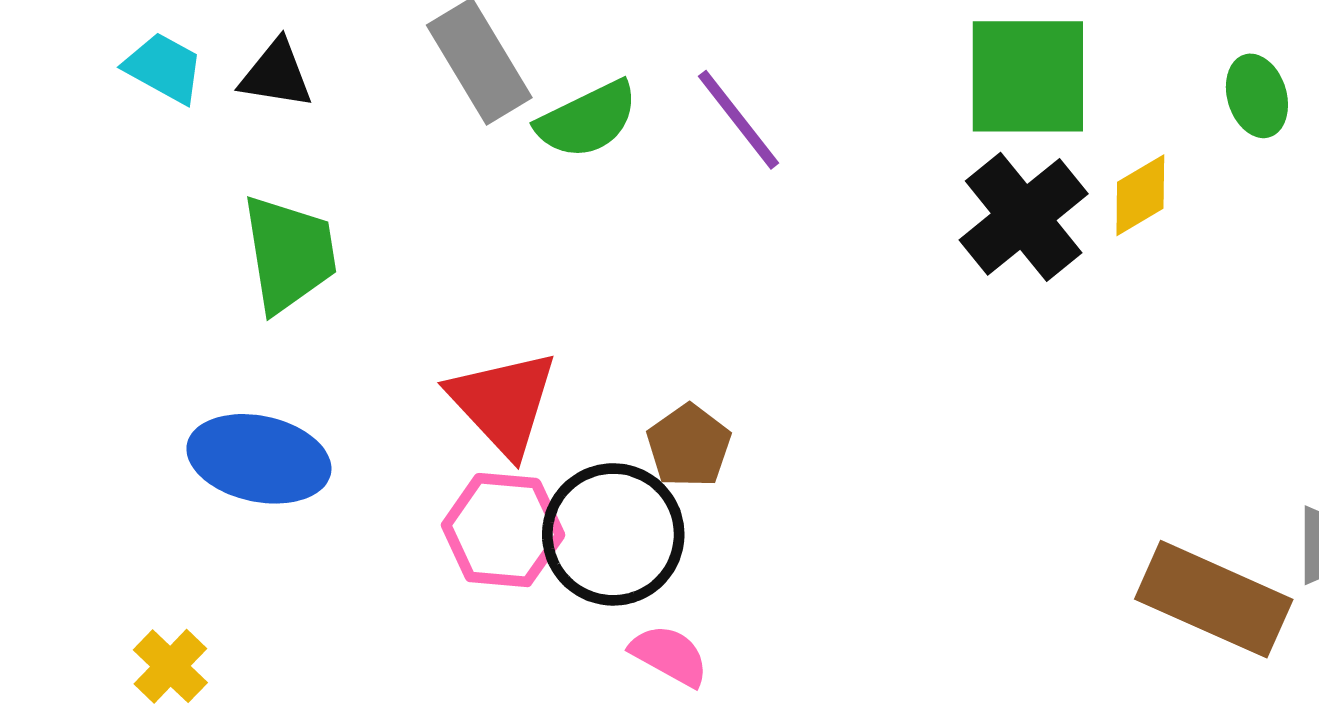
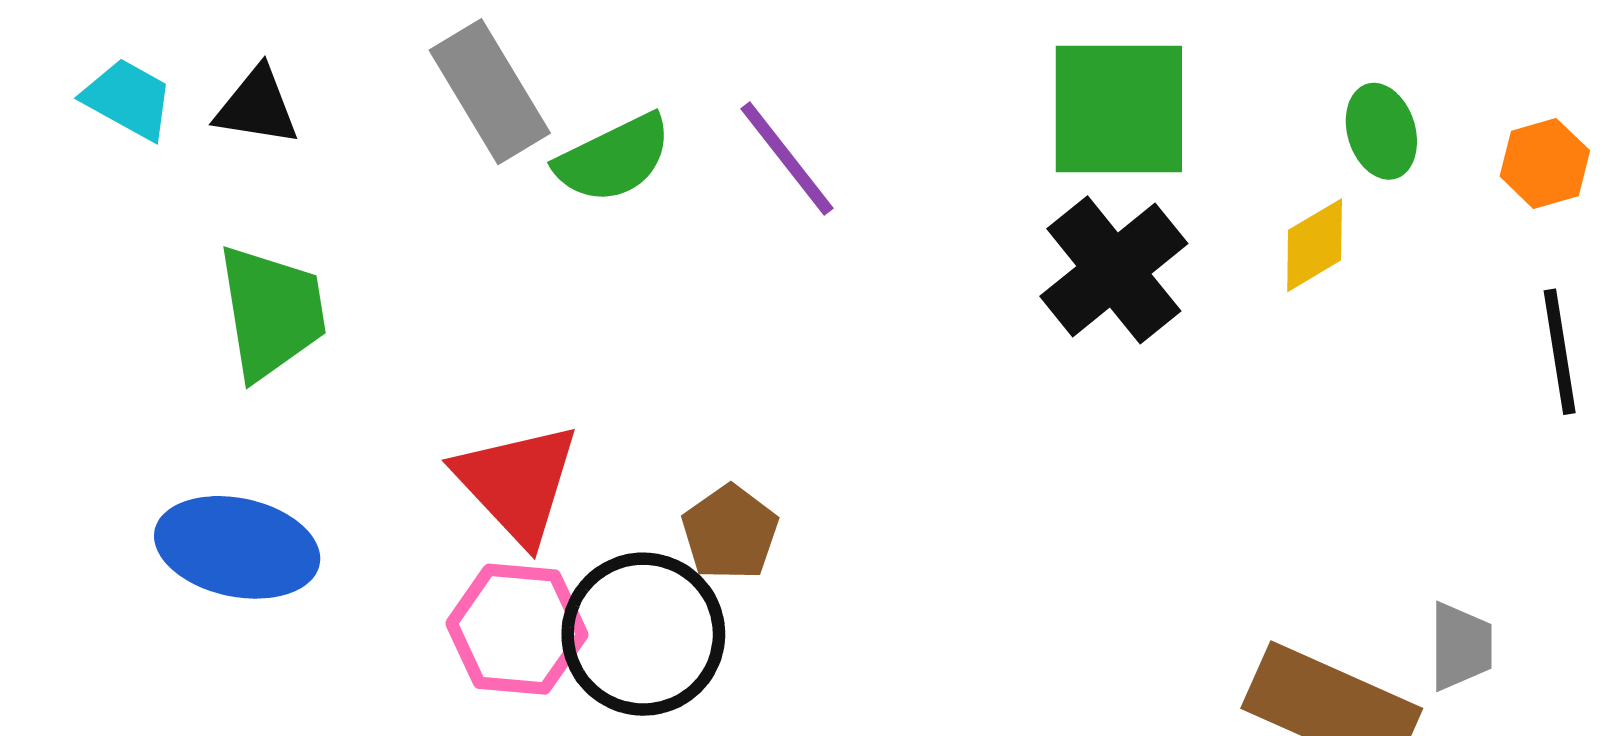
yellow diamond: (1140, 195) -> (1315, 245), moved

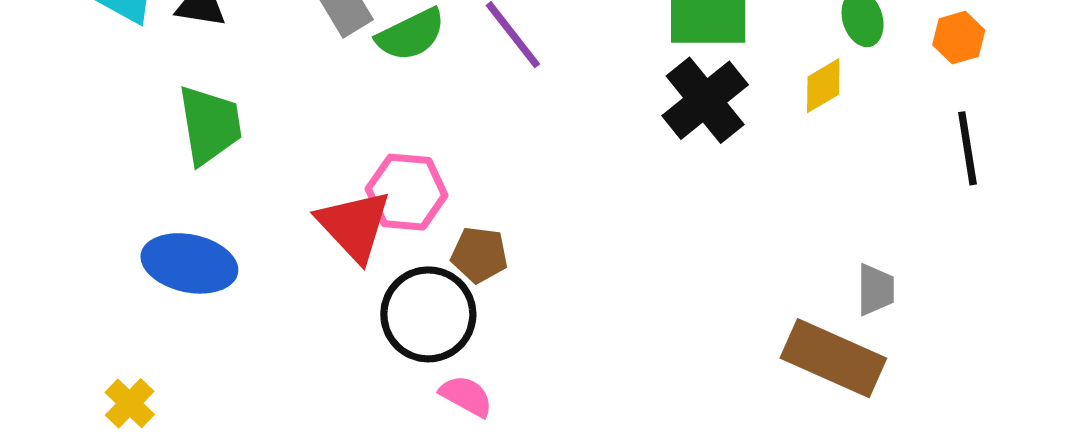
brown pentagon: (730, 533) -> (479, 255), turned -30
pink hexagon: (517, 629) -> (406, 192), moved
gray trapezoid: (1461, 646) -> (876, 290), moved

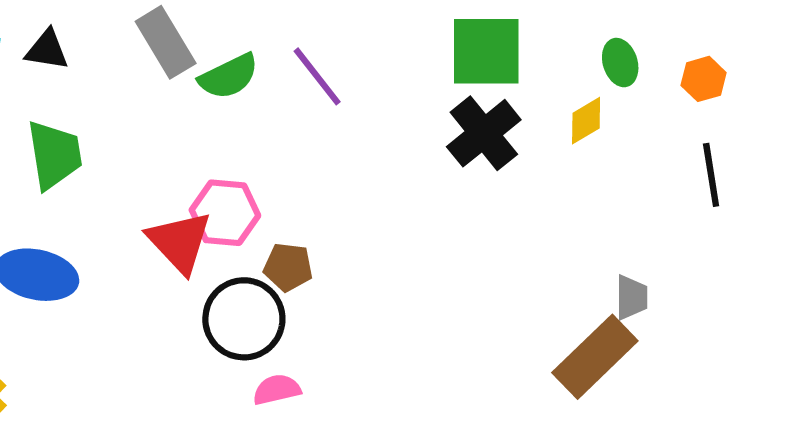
brown rectangle: (833, 358) -> (595, 357), turned -68
pink semicircle: (466, 396) -> (277, 390), turned -42

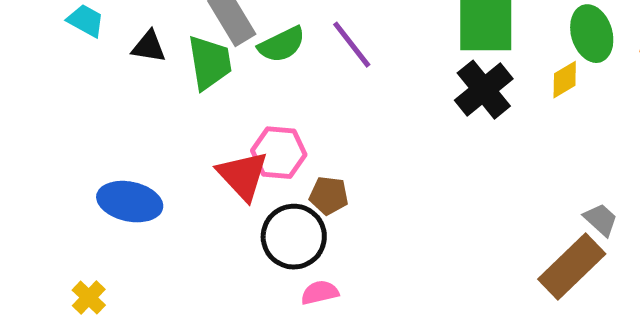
black triangle: (47, 50) -> (149, 47), moved
green ellipse: (620, 63) -> (592, 34), size x1.5
green trapezoid: (54, 155) -> (210, 63), moved
gray trapezoid: (632, 297) -> (601, 220), turned -48

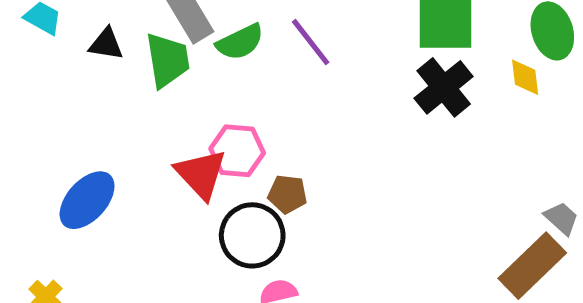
yellow diamond: (565, 80) -> (525, 77), turned -66
blue ellipse: (130, 202) -> (87, 200), turned -60

